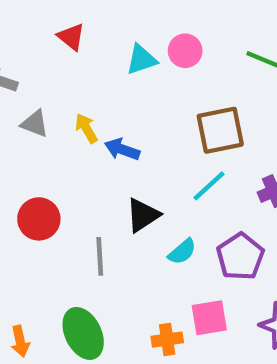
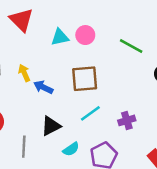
red triangle: (71, 37) -> (21, 20), size x1.5
brown square: (220, 130) -> (85, 79), moved

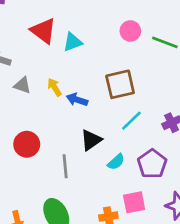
pink circle: (85, 35) -> (130, 31), moved
cyan triangle: (60, 37) -> (73, 42), moved

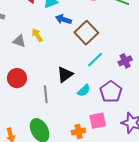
brown square: (120, 84) -> (86, 33), turned -30
gray triangle: (22, 85) -> (19, 41), moved
blue arrow: (77, 100) -> (63, 19), moved

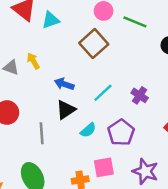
blue arrow: (63, 19) -> (64, 84), moved
brown square: (86, 33) -> (94, 44), moved
purple cross: (125, 61) -> (140, 95), turned -32

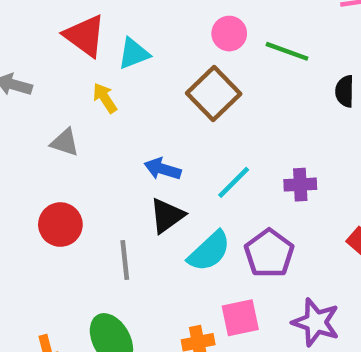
yellow arrow: (33, 61) -> (105, 98), moved
purple cross: (140, 95) -> (300, 185), turned -35
cyan semicircle: (88, 130) -> (209, 251), size x1.5

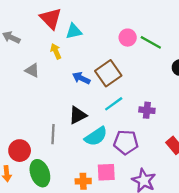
pink circle: (229, 34) -> (128, 38), moved
brown square: (214, 93) -> (108, 73), moved
blue arrow: (163, 169) -> (81, 78), moved
red circle: (60, 225) -> (20, 151), moved
purple pentagon: (269, 253) -> (126, 142), turned 30

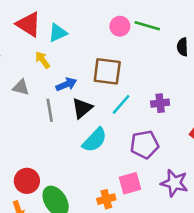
brown square: (108, 73) -> (107, 71), turned -35
blue arrow: (81, 78) -> (66, 84), moved, turned 144
black triangle: (78, 115) -> (82, 108), moved
gray line: (53, 134) -> (50, 110), moved
cyan semicircle: (96, 136) -> (95, 140), moved

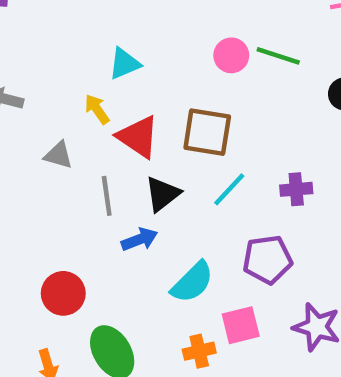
red triangle: (28, 24) -> (138, 137), moved
blue arrow: (66, 84) -> (139, 239), moved
cyan semicircle: (95, 140) -> (192, 282), moved
red circle: (27, 181) -> (63, 293), moved

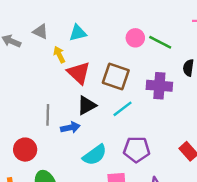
gray triangle: (58, 155) -> (40, 32), moved
purple cross: (296, 189) -> (159, 86), moved, size x1.5
gray line: (107, 196) -> (48, 115), moved

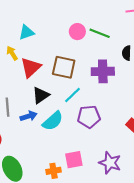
red triangle: (79, 73) -> (31, 67), turned 40
purple pentagon: (137, 149) -> (89, 117), moved
cyan semicircle: (95, 155) -> (53, 121), moved

